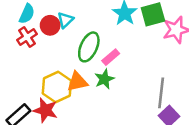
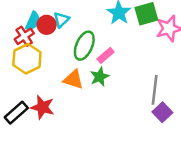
cyan semicircle: (27, 14) -> (33, 21), moved
orange triangle: (77, 82) -> (73, 79), turned 30
yellow hexagon: (57, 87) -> (27, 59), moved

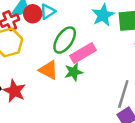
pink rectangle: (106, 55) -> (83, 53), size x1.5

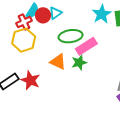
green ellipse: (65, 40) -> (71, 36), turned 50

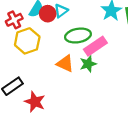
red cross: (24, 22) -> (14, 20), moved
red star: (30, 80) -> (35, 102), moved

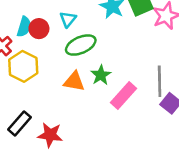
cyan triangle: (61, 11) -> (68, 19), moved
pink rectangle: (95, 46) -> (123, 96), moved

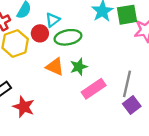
cyan triangle: (68, 19) -> (53, 20), moved
red circle: (39, 29) -> (40, 33), moved

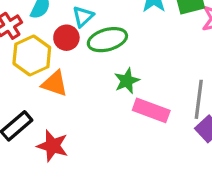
orange triangle: (55, 67) -> (55, 84), moved
pink rectangle: (94, 89) -> (151, 110), turned 60

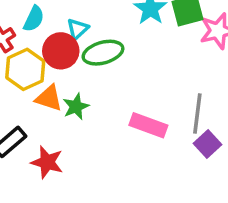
red circle: (66, 38) -> (61, 51), size x1.4
green star: (127, 81) -> (76, 107), moved

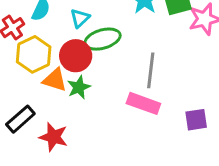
red circle: (61, 51) -> (76, 56), moved
gray line: (197, 114) -> (151, 70), moved
purple square: (207, 144) -> (196, 120), turned 35

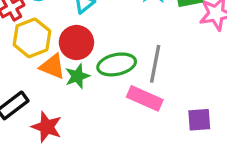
green ellipse: (103, 39) -> (117, 64), moved

